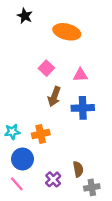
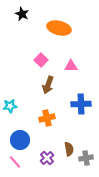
blue cross: (83, 108) -> (81, 104), moved
cyan star: (12, 132) -> (10, 106), moved
orange cross: (41, 134) -> (47, 118), moved
gray cross: (92, 187) -> (86, 158), moved

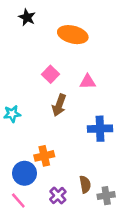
cyan star: (10, 106) -> (12, 114), moved
orange cross: (47, 118) -> (44, 156), moved

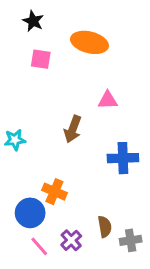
pink square: (50, 74) -> (41, 59), moved, turned -35
orange cross: (44, 156) -> (54, 192), turned 36
pink line: (18, 200) -> (39, 246), moved

